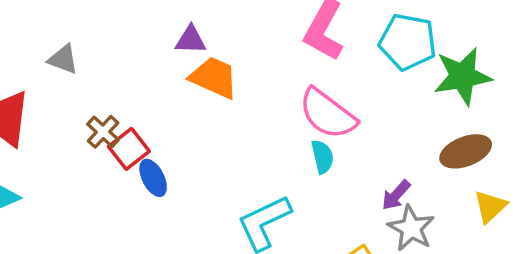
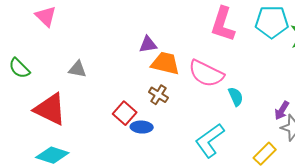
pink semicircle: (328, 114) -> (206, 74), moved
brown cross: (103, 132) -> (158, 95), moved
blue ellipse: (153, 178) -> (142, 127), turned -50

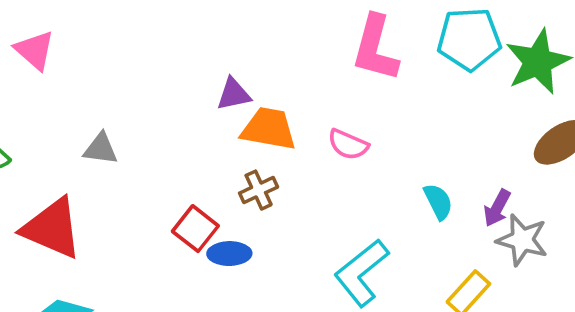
pink semicircle: (206, 74) -> (348, 144), size x0.6
brown cross: (158, 95) -> (259, 190), turned 36
cyan semicircle: (236, 97) -> (438, 202), moved

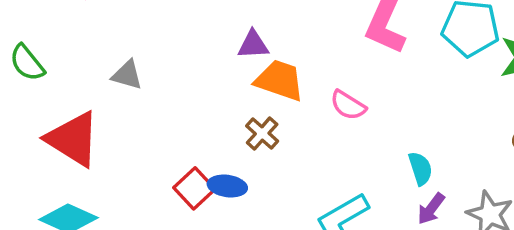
brown cross: (259, 190) -> (262, 133), turned -32
purple arrow: (497, 208) -> (431, 209), moved
red square: (195, 229) -> (194, 188), moved

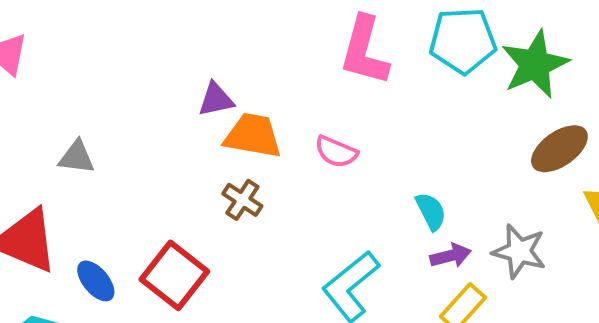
blue ellipse: (227, 186) -> (96, 281), moved, turned 51
red square: (194, 188) -> (174, 275), size x1.4
purple arrow: (431, 209) -> (451, 256), turned -132

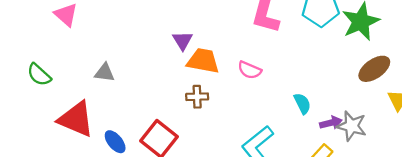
purple triangle: (216, 99) -> (182, 41), turned -50
brown cross: (242, 200) -> (197, 97), turned -35
purple arrow: (451, 256) -> (331, 123), moved

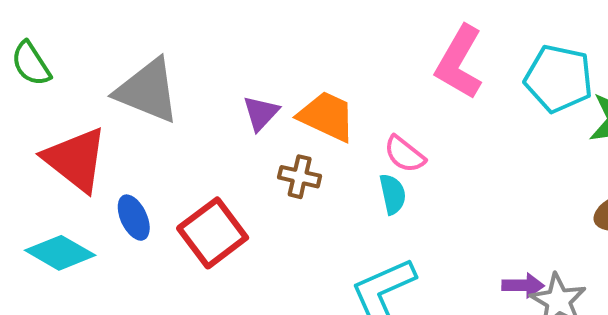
purple triangle: (182, 41) -> (261, 113), moved
gray triangle: (105, 73) -> (148, 91), size x1.8
cyan semicircle: (302, 103) -> (393, 194), moved

